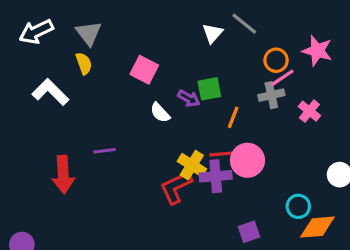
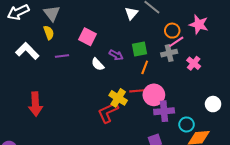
green square: (209, 89) -> (140, 49), moved
purple line: (104, 151) -> (62, 56), moved
purple cross: (216, 176) -> (164, 111), moved

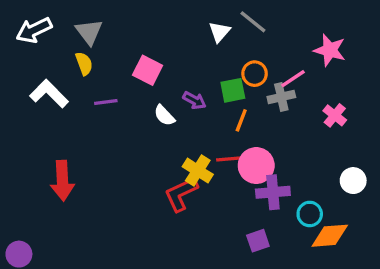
orange circle: (172, 31) -> (255, 74), moved
pink cross: (194, 63) -> (335, 115), moved

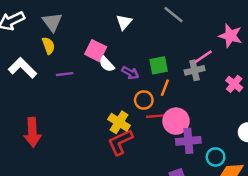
white triangle: (219, 32) -> (124, 22), moved
orange circle: (255, 74) -> (144, 100), moved
white semicircle: (164, 115) -> (107, 64), moved
yellow cross: (198, 171) -> (119, 122), moved

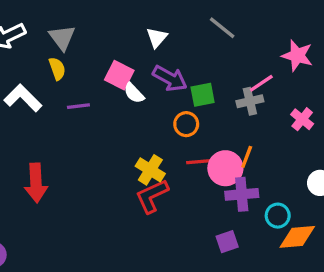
purple arrow: (130, 73) -> (170, 78), moved, size x1.5
orange line: (165, 88) -> (247, 157), moved
orange circle: (144, 100) -> (186, 124), moved

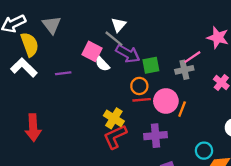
gray line: (222, 28) -> (114, 39), moved
yellow semicircle: (57, 69) -> (30, 44), moved, size x1.5
red line: (199, 162) -> (142, 100), moved
pink circle: (225, 168) -> (166, 101), moved
purple cross: (242, 194) -> (155, 136), moved

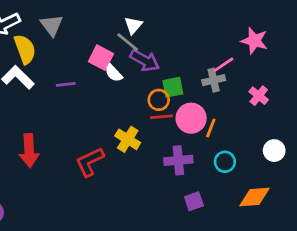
green square: (151, 65) -> (173, 87), moved
red L-shape: (115, 137) -> (90, 162), moved
cyan circle: (204, 151) -> (225, 162), moved

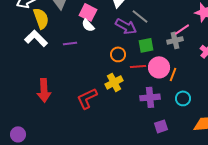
gray line: (128, 42) -> (140, 16), moved
pink square: (101, 58) -> (88, 12), moved
white semicircle: (114, 73) -> (88, 25), moved
orange circle: (159, 100) -> (118, 54), moved
yellow cross: (128, 139) -> (114, 82), turned 30

